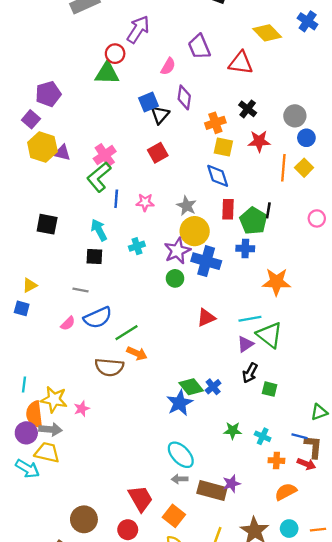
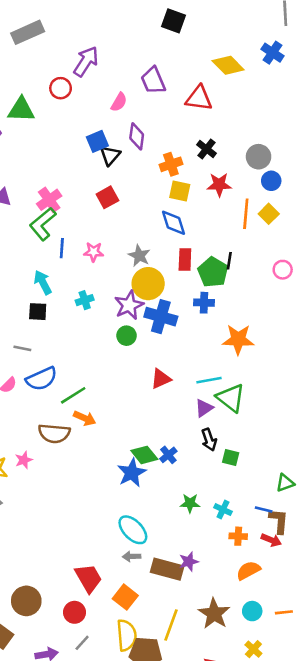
green triangle: (107, 73) -> (21, 110), moved
black arrow: (250, 373) -> (209, 440), turned -48
pink star: (82, 409) -> (24, 460), moved

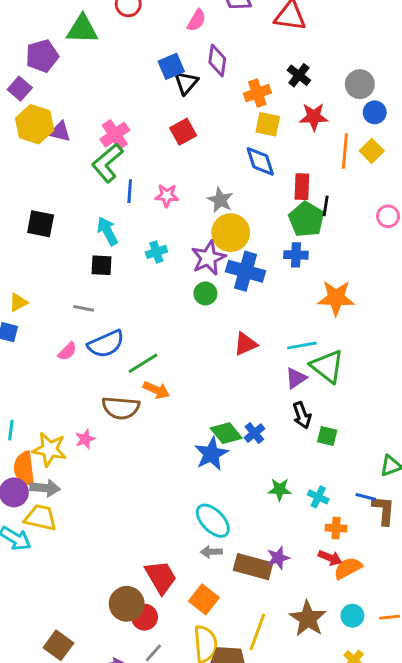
red rectangle: (185, 259) -> (302, 187), moved
red arrow: (271, 540) -> (330, 558), moved
brown circle: (26, 601) -> (127, 604), moved

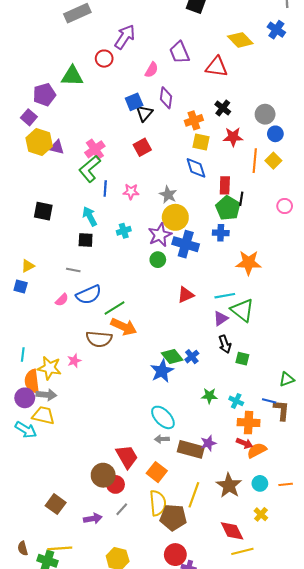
orange arrow: (156, 390) -> (124, 327), size x1.4
orange cross: (336, 528) -> (249, 423), size x1.5

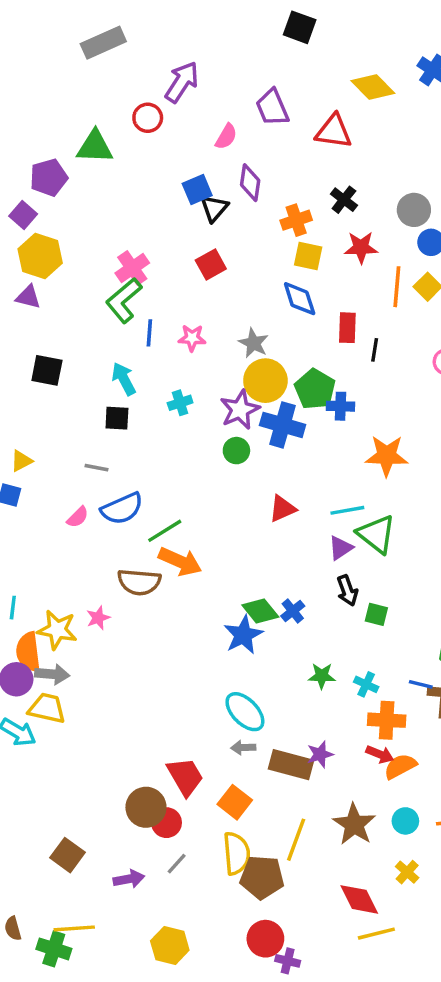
purple triangle: (57, 147) -> (28, 297), moved
green pentagon: (228, 208) -> (315, 389), moved

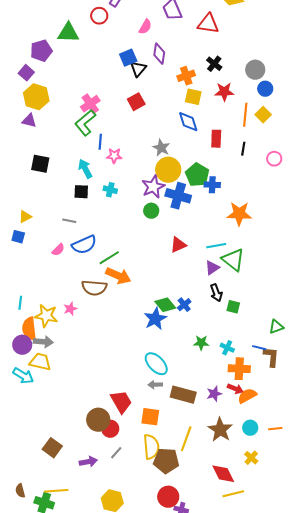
pink star: (192, 338) -> (114, 156), moved
black line: (375, 350) -> (243, 149), moved
cyan cross: (180, 403) -> (110, 190), moved, turned 32
purple star: (320, 754) -> (214, 394), moved
orange square: (235, 802) -> (150, 417), turned -30

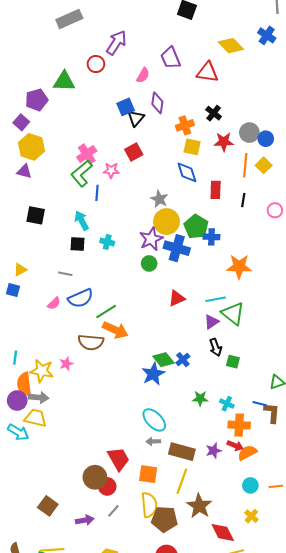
gray circle: (255, 70) -> (249, 133), moved
pink star: (114, 156) -> (111, 170), moved
brown star: (220, 430) -> (199, 506), moved
yellow line: (186, 439) -> (182, 481), moved

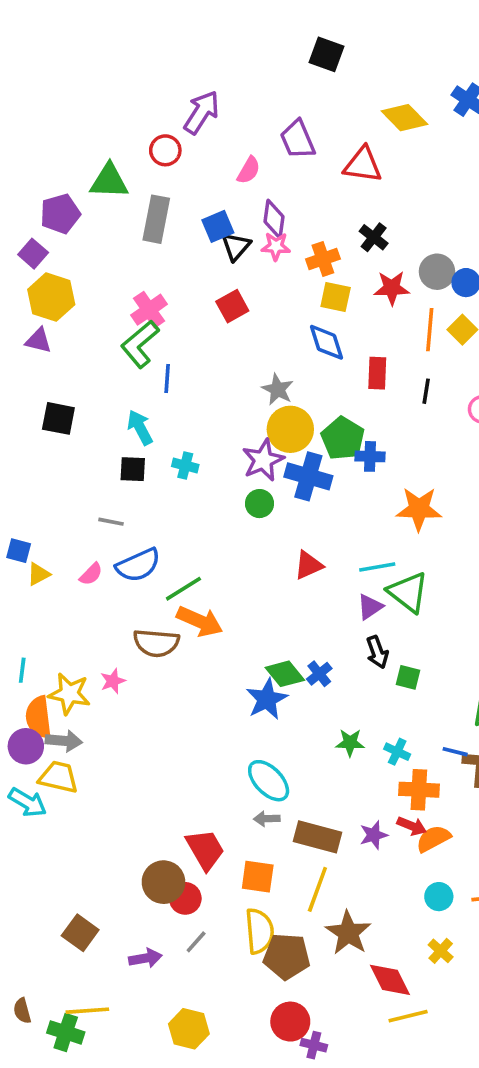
gray rectangle: (69, 19) -> (156, 219), moved, turned -55
pink star: (111, 170) -> (276, 246), moved
yellow triangle: (20, 270) -> (39, 574), moved

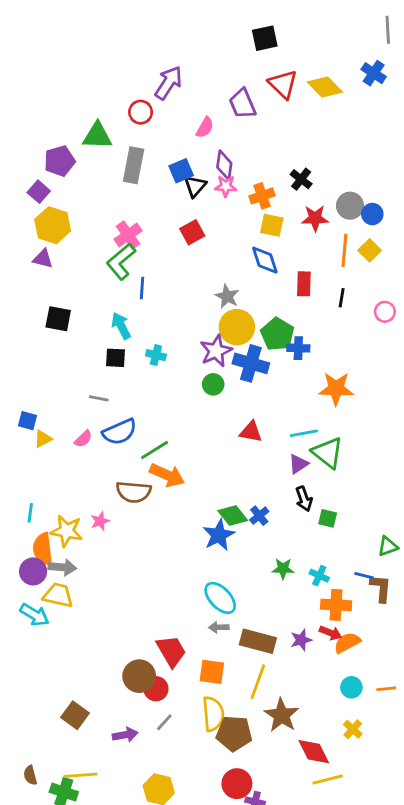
black square: (327, 54) -> (265, 38), turned -32
red triangle: (363, 165) -> (283, 84), moved, turned 36
red triangle: (308, 565) -> (251, 432), turned 35

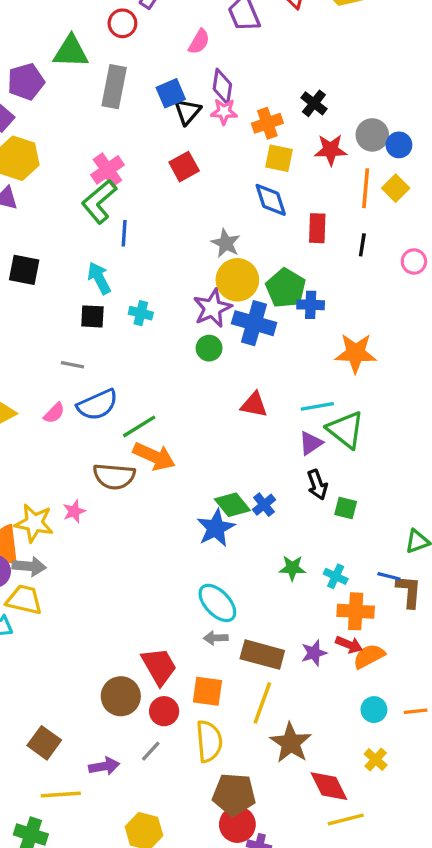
red circle: (156, 689) -> (164, 711), moved
brown pentagon: (234, 733) -> (234, 794), moved
yellow line: (81, 775) -> (61, 794), moved

